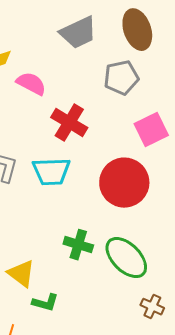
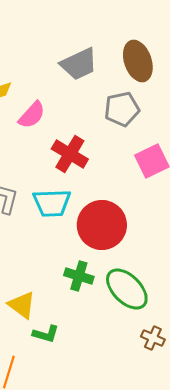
pink semicircle: (31, 84) -> (32, 115), turned 104
red circle: (124, 183) -> (102, 225), moved

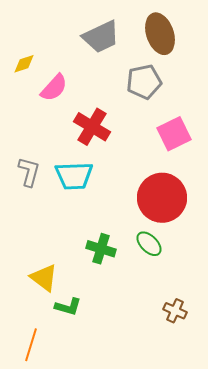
red circle: (102, 225) -> (162, 198), moved
green ellipse: (127, 289) -> (149, 244), moved, size x0.6

